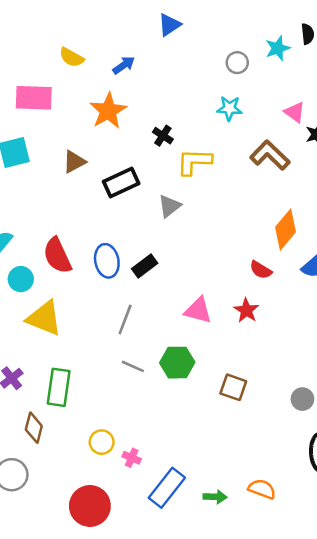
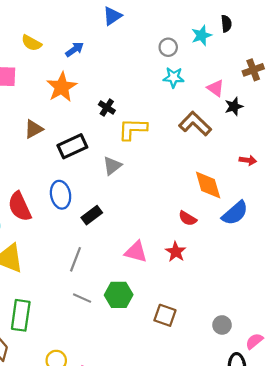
cyan star: (229, 108) -> (174, 77), moved
orange diamond: (285, 230) -> (208, 185), turned -56
blue ellipse: (107, 261) -> (61, 195), moved

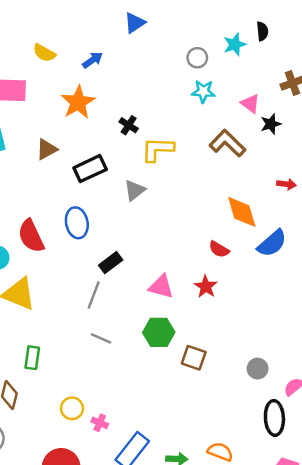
black rectangle: (92, 215) -> (111, 263), moved
green hexagon: (119, 295) -> (159, 332), moved
green rectangle: (21, 315) -> (32, 358), size x0.7

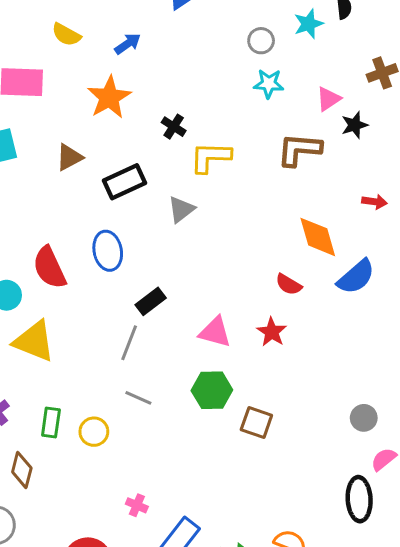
pink triangle: (250, 104) -> (328, 99), turned 50
brown L-shape: (227, 143) -> (299, 150), turned -39
gray circle: (258, 369) -> (364, 418), moved
yellow circle: (72, 408) -> (94, 432), moved

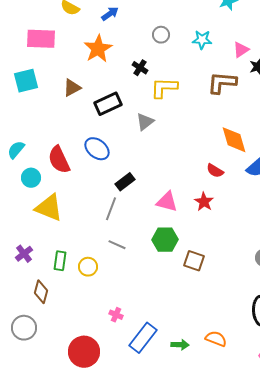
gray circle: (261, 41) -> (161, 35), moved
blue ellipse: (108, 251) -> (97, 149), turned -40

